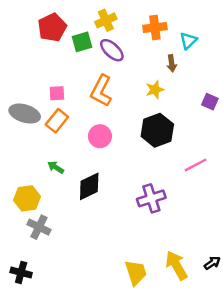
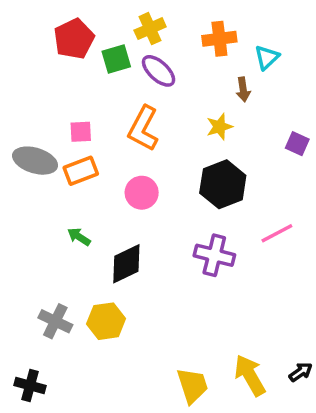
orange rectangle: (57, 121) -> (81, 171), turned 30
yellow hexagon: (27, 198) -> (106, 321), moved
purple cross: (151, 198) -> (214, 255), moved, turned 32

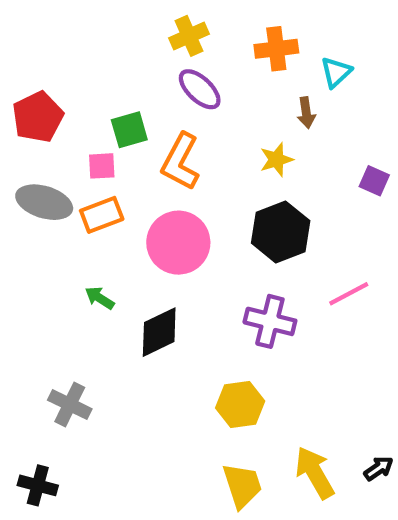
red pentagon: (74, 39) -> (38, 117), moved
green square: (116, 59) -> (129, 130), moved
pink circle: (142, 193) -> (178, 243), size x1.5
yellow hexagon: (106, 321) -> (240, 404), moved

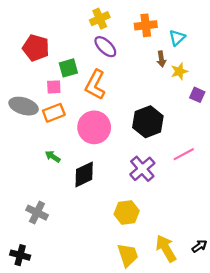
red pentagon: (38, 117) -> (36, 48), moved, turned -30
yellow star: (276, 160) -> (179, 71), moved
purple cross: (270, 321) -> (142, 169), turned 35

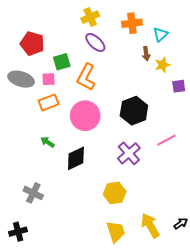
purple square: (197, 95) -> (179, 86), turned -32
gray ellipse: (24, 106) -> (21, 79), moved
black cross: (20, 255) -> (18, 232), turned -30

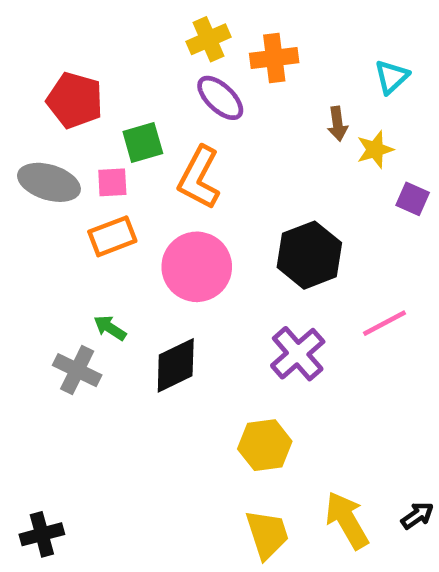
orange cross: (132, 23) -> (274, 58), moved
cyan triangle: (160, 34) -> (391, 77), moved
purple square: (179, 86) -> (413, 199), turned 32
gray cross: (33, 193) -> (77, 370), moved

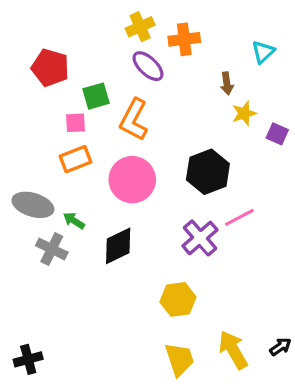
yellow star: (375, 150) -> (244, 113), moved
gray ellipse: (49, 182) -> (33, 205), moved
pink line: (384, 323) -> (239, 217), moved

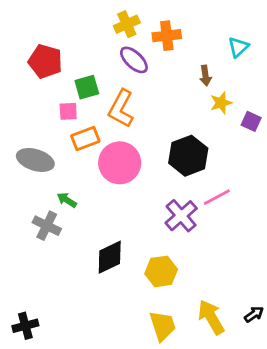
orange rectangle: (75, 159) -> (85, 139), moved
gray ellipse: (33, 205) -> (35, 160), moved
black diamond: (118, 246) -> (110, 257), moved

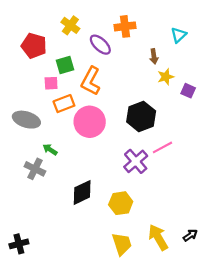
yellow cross: (127, 24) -> (70, 25), moved, turned -30

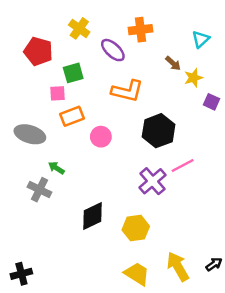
brown arrow: (154, 56) -> (173, 63), turned -40
yellow star: (166, 77) -> (193, 78), moved
orange L-shape: (91, 81) -> (127, 91), moved, turned -104
pink circle: (90, 122) -> (101, 137), size x0.6
yellow trapezoid: (122, 244) -> (137, 274), turned -40

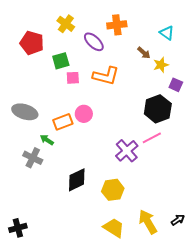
cyan triangle: (201, 39) -> (167, 33), turned -42
pink square: (58, 93) -> (73, 78), moved
orange rectangle: (72, 116) -> (63, 122), moved
black hexagon: (159, 131) -> (158, 109), moved

